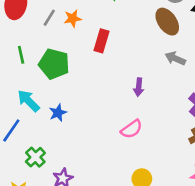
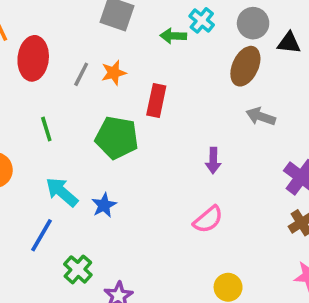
brown ellipse: (167, 22) -> (245, 66), turned 64
green pentagon: (54, 64) -> (117, 138), moved

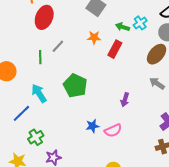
orange star: (114, 73) -> (94, 38), moved
gray line: (81, 74) -> (58, 46), moved
red rectangle: (156, 100) -> (115, 49), moved
green pentagon: (117, 138) -> (75, 86), moved
blue star: (104, 205) -> (92, 126), moved

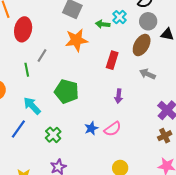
orange star: (94, 38) -> (76, 40), size x1.6
red rectangle: (115, 49) -> (112, 60), moved
green cross: (36, 137) -> (53, 135), moved

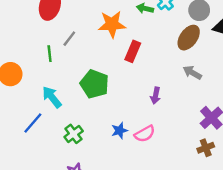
red rectangle: (112, 60) -> (133, 51), moved

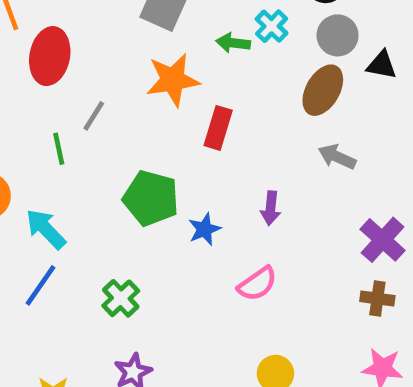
cyan arrow: (52, 97) -> (46, 229), moved
blue star: (119, 131) -> (204, 229), moved
brown cross: (206, 148) -> (377, 299), turned 35

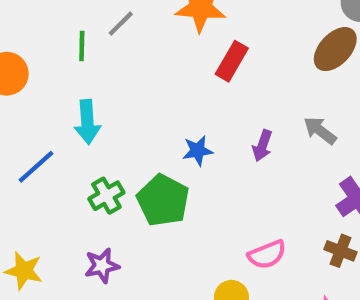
gray arrow: (337, 157) -> (320, 131), moved
green pentagon: (151, 198) -> (163, 200), moved
cyan arrow: (46, 229) -> (87, 122), moved, turned -153
pink semicircle: (257, 284) -> (267, 254), moved

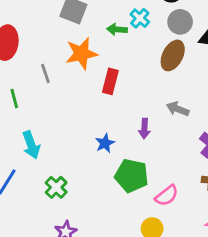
gray line: (121, 24) -> (45, 73), moved, turned -48
green pentagon: (163, 200) -> (132, 176), moved

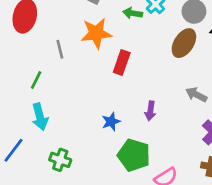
green line: (14, 99) -> (36, 80), moved, turned 36
gray arrow: (178, 109) -> (196, 95), moved
green cross: (56, 187) -> (60, 160), turned -30

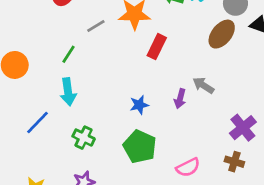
gray line: (60, 49) -> (96, 26), turned 66
gray arrow: (196, 95) -> (203, 85), moved
green pentagon: (134, 155) -> (140, 147), moved

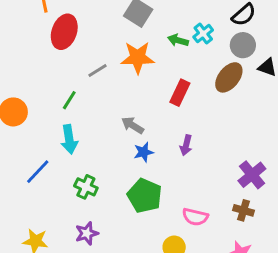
red rectangle: (157, 47) -> (180, 93), moved
gray arrow: (203, 85) -> (133, 125), moved
pink semicircle: (188, 167) -> (195, 217), turned 40

